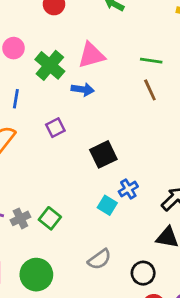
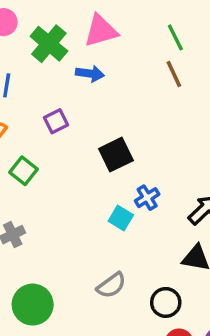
green line: (151, 61) -> (175, 37), turned 55
green square: (50, 218) -> (24, 171), moved

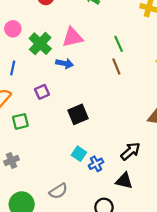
green square: (24, 171) -> (20, 121), turned 35
blue cross: (147, 198) -> (96, 164), moved
gray semicircle: (111, 285) -> (58, 191), moved

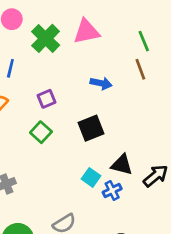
blue arrow: (65, 63) -> (101, 83), moved
green square: (20, 121) -> (41, 132), moved, turned -35
black triangle: (124, 181) -> (122, 165), moved

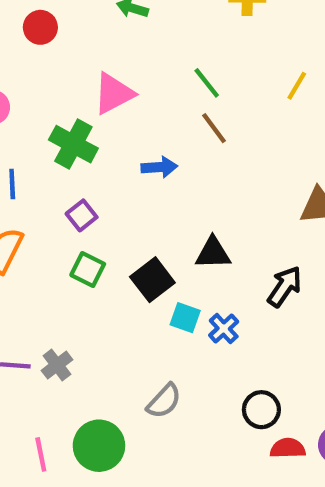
green cross: (46, 38) -> (73, 144), moved
black square: (91, 128) -> (152, 280), moved
black triangle: (122, 165) -> (213, 253), moved

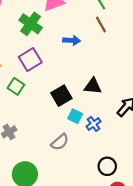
purple square: (82, 215) -> (30, 60), size x1.5
green square: (88, 270) -> (16, 86), moved
gray semicircle: (164, 401) -> (60, 142), moved

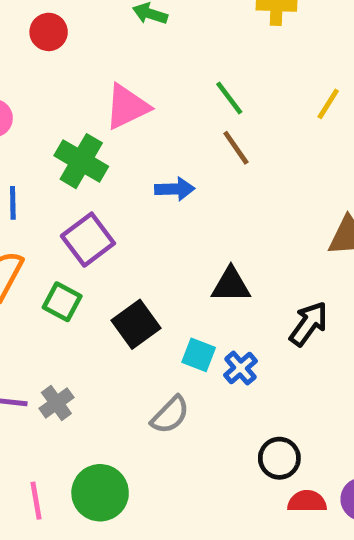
black square: (61, 96) -> (136, 324), moved

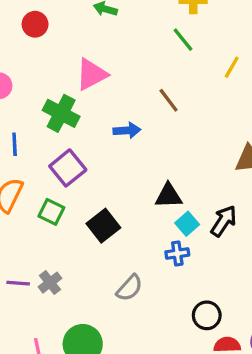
green line: (229, 98) -> (183, 40), moved
cyan square: (199, 355) -> (187, 224), moved, turned 30
blue cross: (240, 368) -> (177, 253), turned 35

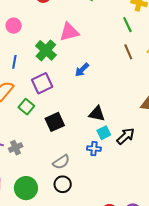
brown line: (169, 100) -> (128, 52), moved
blue arrow: (127, 130) -> (82, 70), turned 126
black circle: (207, 315) -> (63, 184), moved

